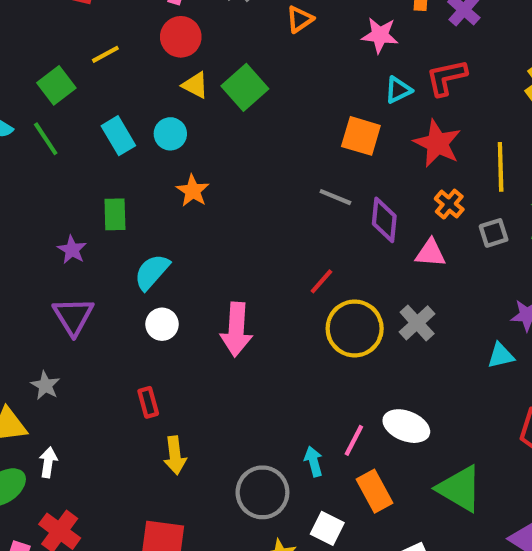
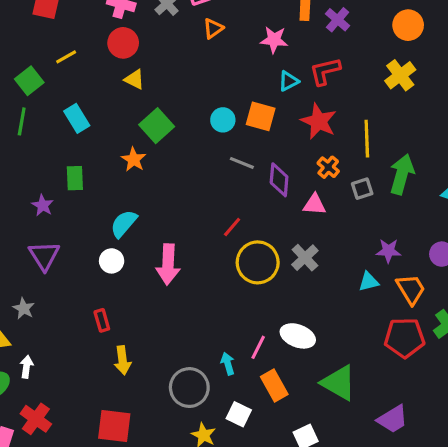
green square: (245, 87) -> (157, 126), moved
cyan circle: (170, 134) -> (223, 120), moved
green line: (46, 139) -> (22, 121), turned 44
cyan semicircle: (152, 272) -> (124, 224), moved

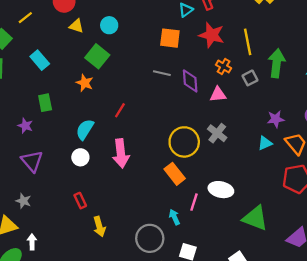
cyan circle: (223, 120) -> (109, 25), moved
red line: (232, 227) -> (120, 110), moved
orange rectangle: (274, 385) -> (175, 174), moved

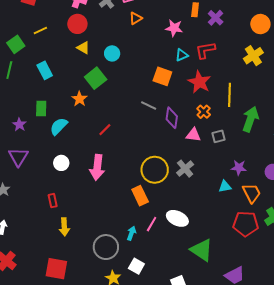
gray square: (250, 78) -> (218, 136), moved
cyan semicircle: (85, 129) -> (59, 126), moved
cyan arrow: (174, 217) -> (131, 233), turned 32

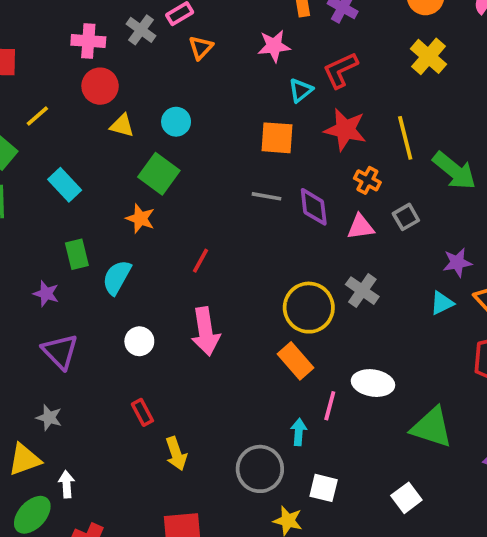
green arrow: (250, 119) -> (454, 171), turned 125

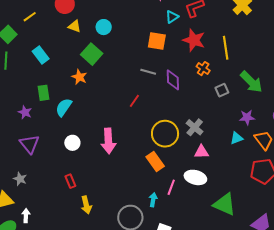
green arrow: (454, 171) -> (251, 82), moved
pink triangle: (361, 227) -> (202, 152), moved
red line: (201, 261) -> (134, 101), moved

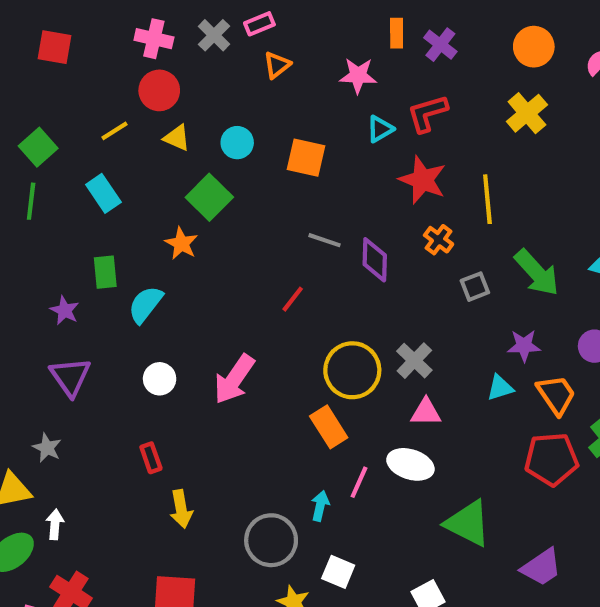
yellow line: (30, 17) -> (114, 131), moved
orange square: (157, 41) -> (306, 158), moved
pink arrow: (108, 141) -> (234, 379), turned 35

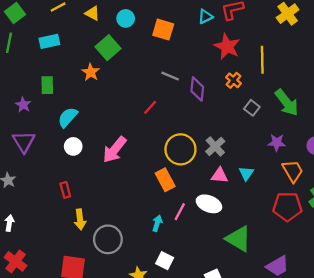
cyan rectangle: (103, 193) -> (49, 41), turned -72
gray square: (475, 287) -> (252, 108), turned -35
cyan semicircle: (145, 304) -> (68, 117), moved
cyan triangle: (500, 388) -> (246, 173), moved, turned -42
gray circle: (271, 540) -> (108, 239), moved

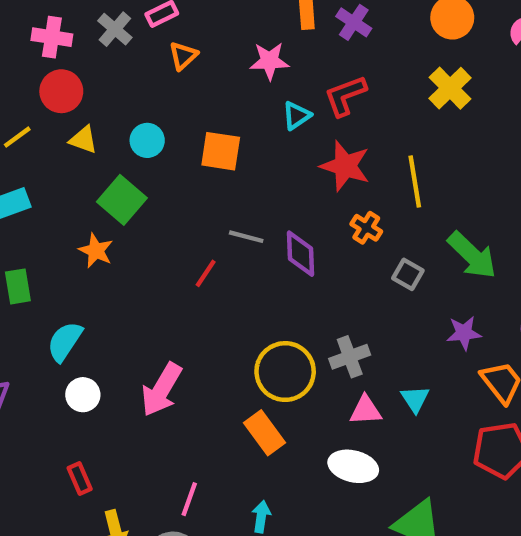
red line: (150, 107) -> (206, 273), moved
gray cross: (215, 146) -> (350, 357), turned 30
pink line: (180, 212) -> (189, 499), moved

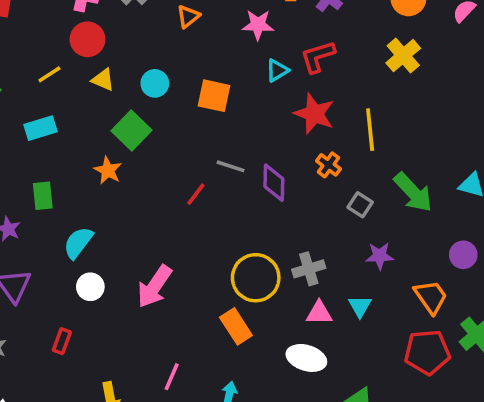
purple star: (464, 333) -> (380, 256), moved
red rectangle: (80, 478) -> (62, 341), moved, turned 40

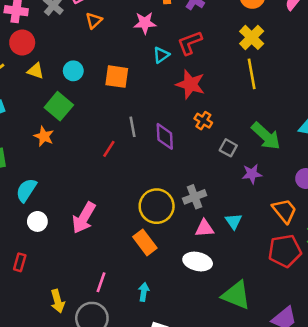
yellow line: (370, 130) -> (252, 74), moved
gray line: (231, 166) -> (133, 127), turned 66
purple star: (380, 256) -> (252, 174), moved

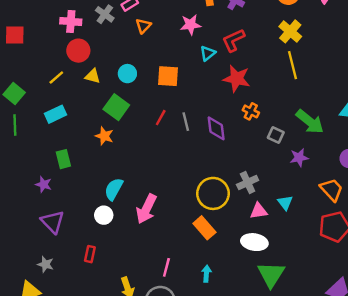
red line: (109, 149) -> (161, 118), moved
cyan semicircle: (26, 190) -> (114, 189), moved
green triangle: (236, 295) -> (271, 274), moved, turned 44

